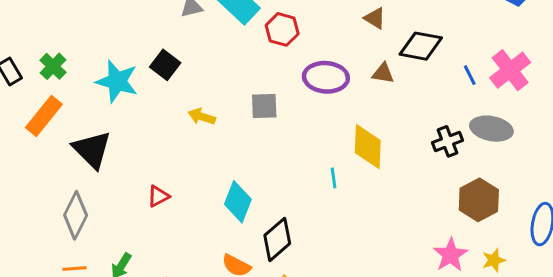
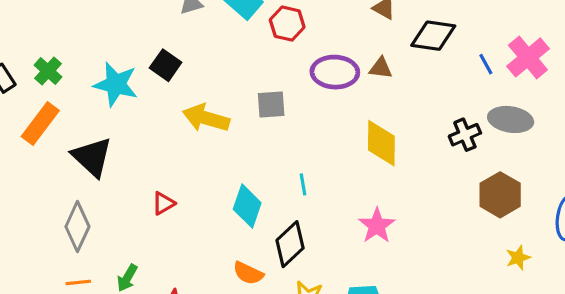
brown triangle: (383, 73) -> (381, 68), moved
yellow arrow: (202, 117) -> (206, 118), size x1.6
cyan line: (334, 178) -> (303, 184), moved
pink star: (451, 255) -> (377, 226), moved

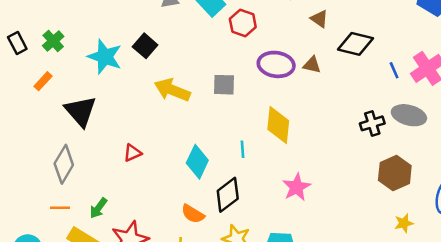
orange rectangle: (40, 124) -> (43, 81), size x0.6
yellow diamond: (381, 143) -> (278, 125), moved

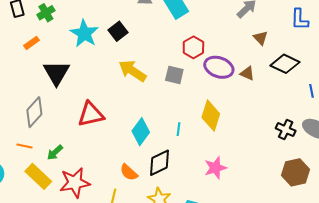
red hexagon: (243, 23) -> (193, 47), moved
black cross: (372, 123) -> (286, 130), turned 30
red triangle: (132, 153) -> (91, 114), size x1.8

